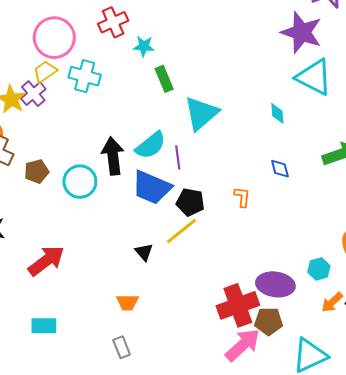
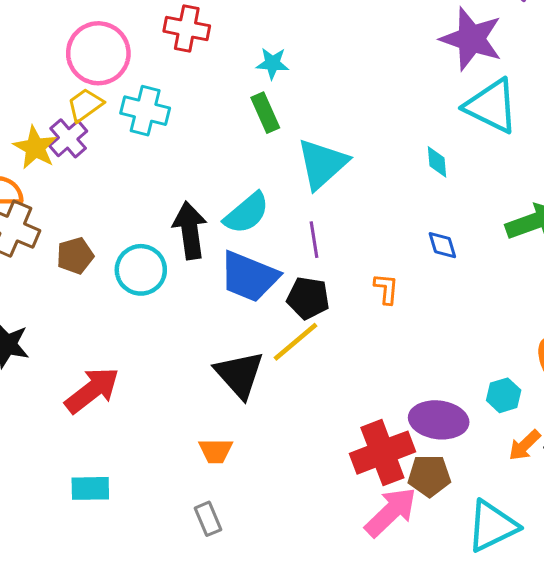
red cross: (113, 22) -> (187, 29), turned 36
cyan star: (144, 46) -> (272, 63), moved
purple line: (178, 157) -> (314, 240), moved
black triangle: (144, 252) -> (239, 374), size x1.8

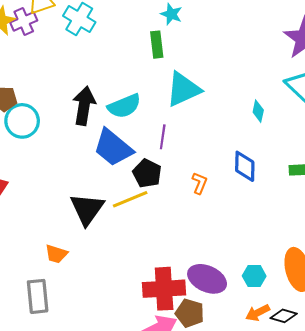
blue diamond: (442, 245) -> (245, 166), size x1.4
cyan circle: (141, 270) -> (22, 121), moved
gray rectangle: (208, 519) -> (38, 296), size x1.5

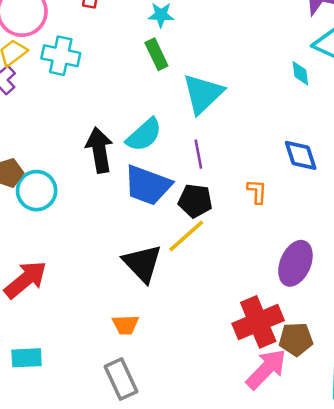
cyan diamond: (258, 111) -> (300, 73), moved
purple ellipse: (207, 279) -> (295, 263), moved, turned -72

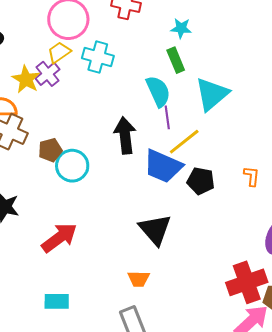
cyan semicircle: (144, 135) -> (158, 91), moved, turned -76
purple line: (198, 154) -> (167, 117), moved
yellow line: (186, 236) -> (184, 142), moved

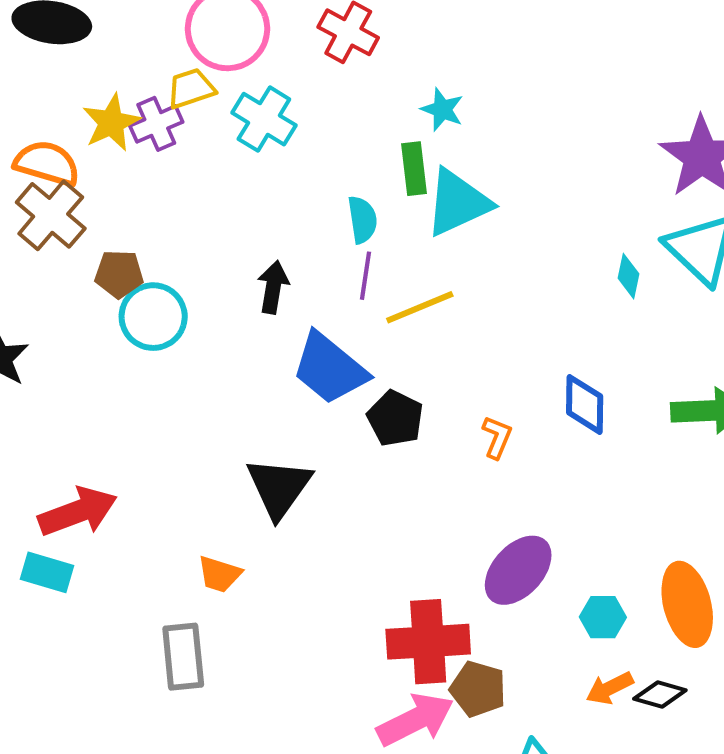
cyan semicircle: (158, 91) -> (362, 220), size x0.7
cyan triangle: (212, 94) -> (458, 203), moved
black arrow: (125, 135) -> (273, 287), size x0.7
yellow line: (184, 142) -> (420, 307), moved
red arrow: (59, 238) -> (78, 512), moved

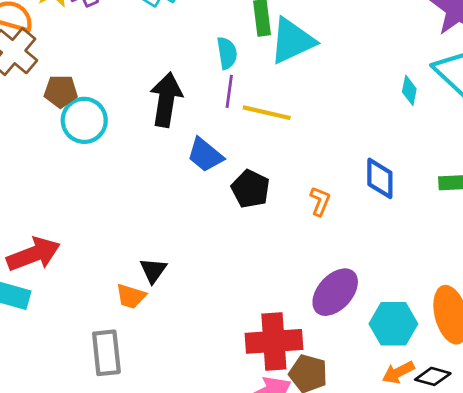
black arrow: (273, 287) -> (166, 100), size x1.5
yellow line: (420, 307) -> (267, 113), turned 36
blue trapezoid: (330, 368) -> (205, 155), size x0.7
black triangle: (279, 487) -> (153, 270), moved, size x0.6
cyan hexagon: (603, 617) -> (393, 324), size x1.5

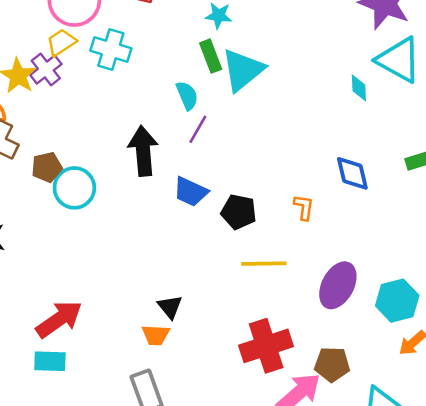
purple line: (229, 91) -> (198, 129), turned 36
yellow line: (267, 113) -> (264, 264), moved
red cross: (274, 341) -> (266, 346), moved

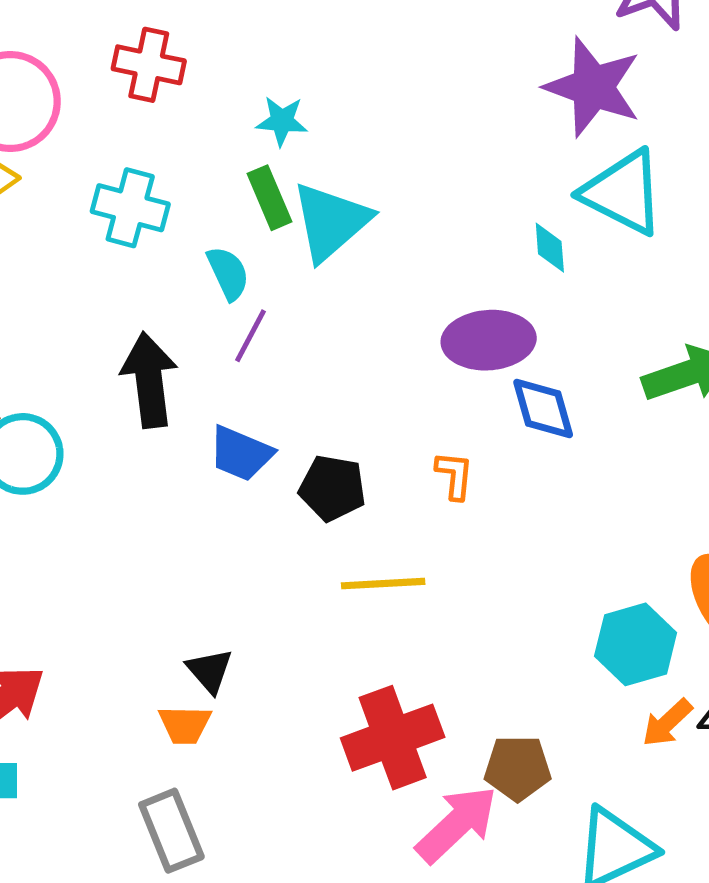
cyan cross: (111, 50) -> (130, 208), moved
purple ellipse: (338, 285) -> (489, 340), moved, turned 60

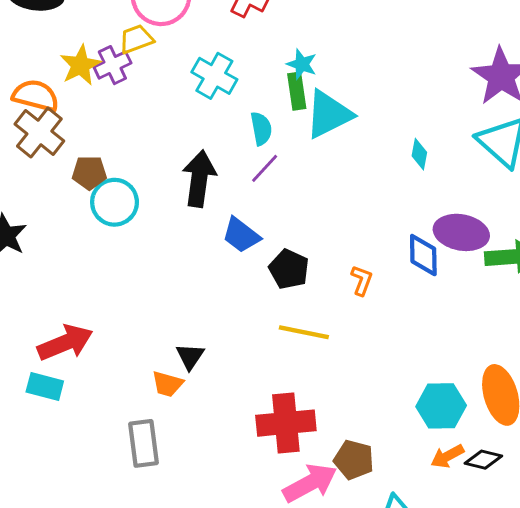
cyan star: (282, 121) -> (302, 64), moved
cyan diamond: (550, 248) -> (419, 154), moved
purple ellipse: (489, 340) -> (461, 232), moved

